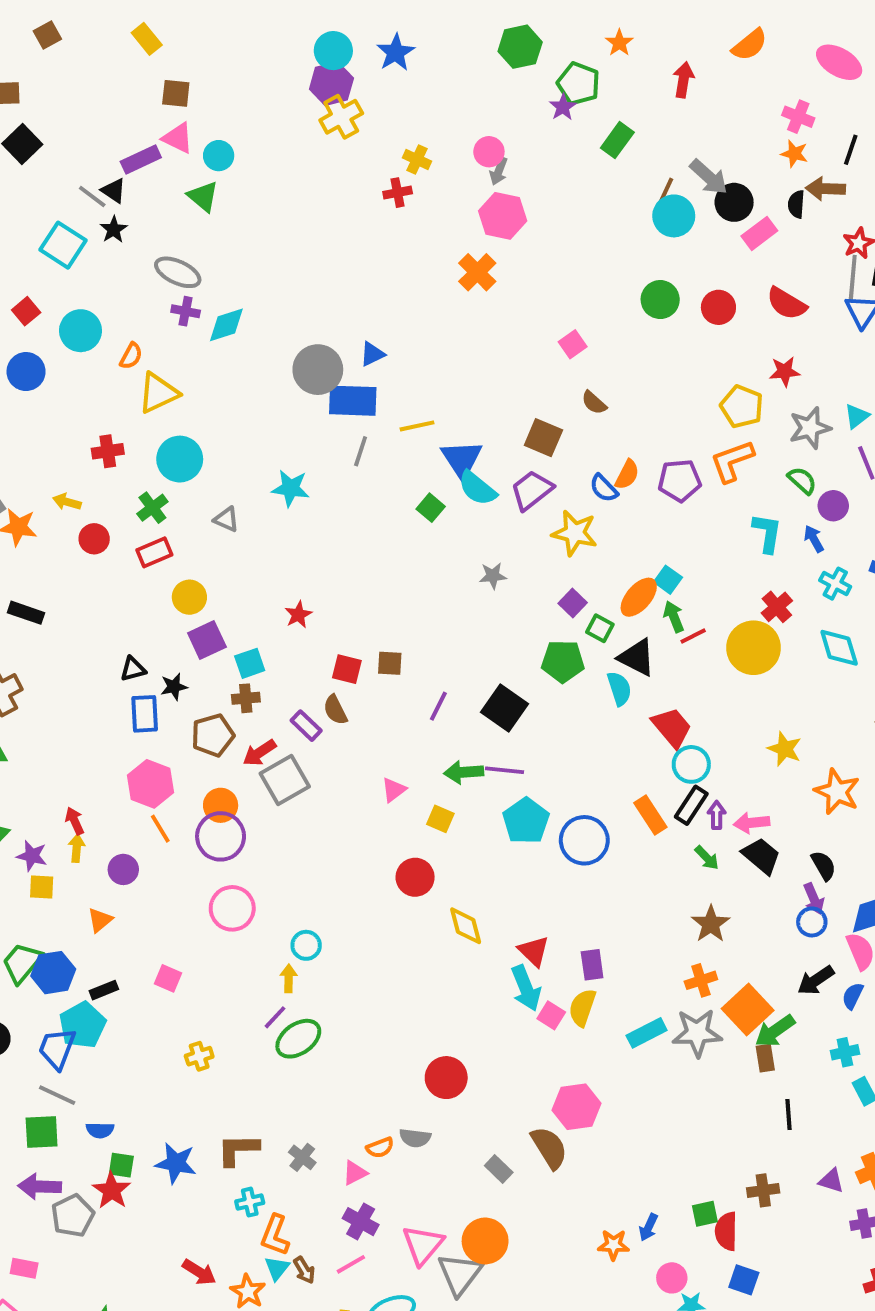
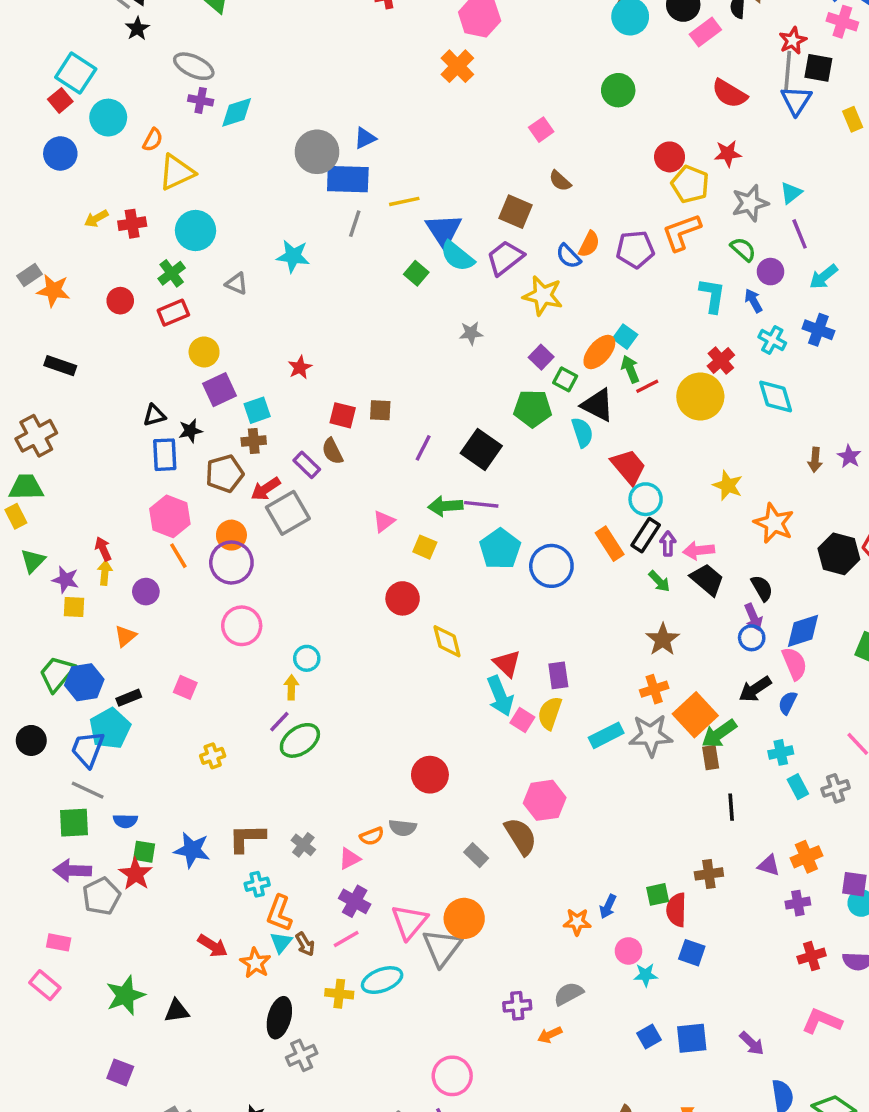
cyan square: (63, 245) -> (76, 73), moved
red circle: (718, 307) -> (670, 157), moved
yellow arrow: (67, 502) -> (96, 219), moved, turned -45

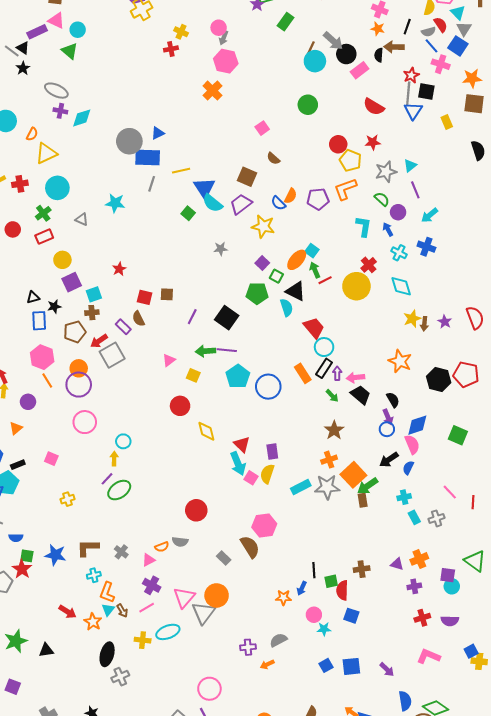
yellow star: (728, 485) -> (412, 319), moved, turned 30
black line: (731, 807) -> (314, 570), moved

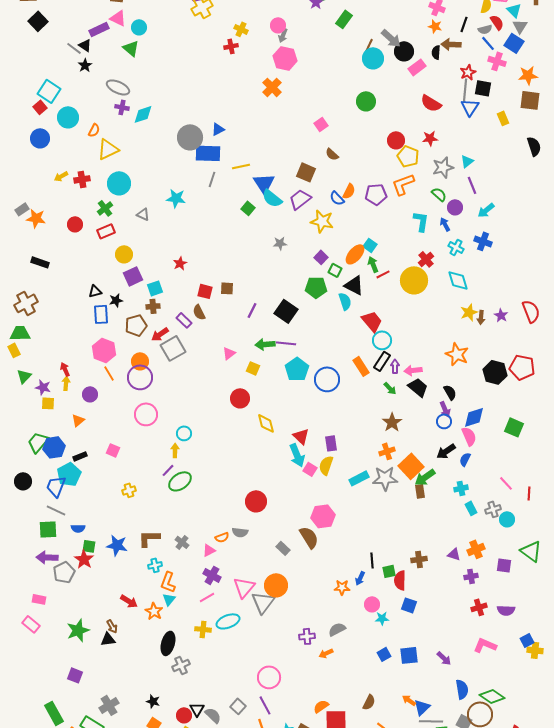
cyan circle: (452, 586) -> (507, 519), moved
brown arrow: (122, 611) -> (112, 626), moved

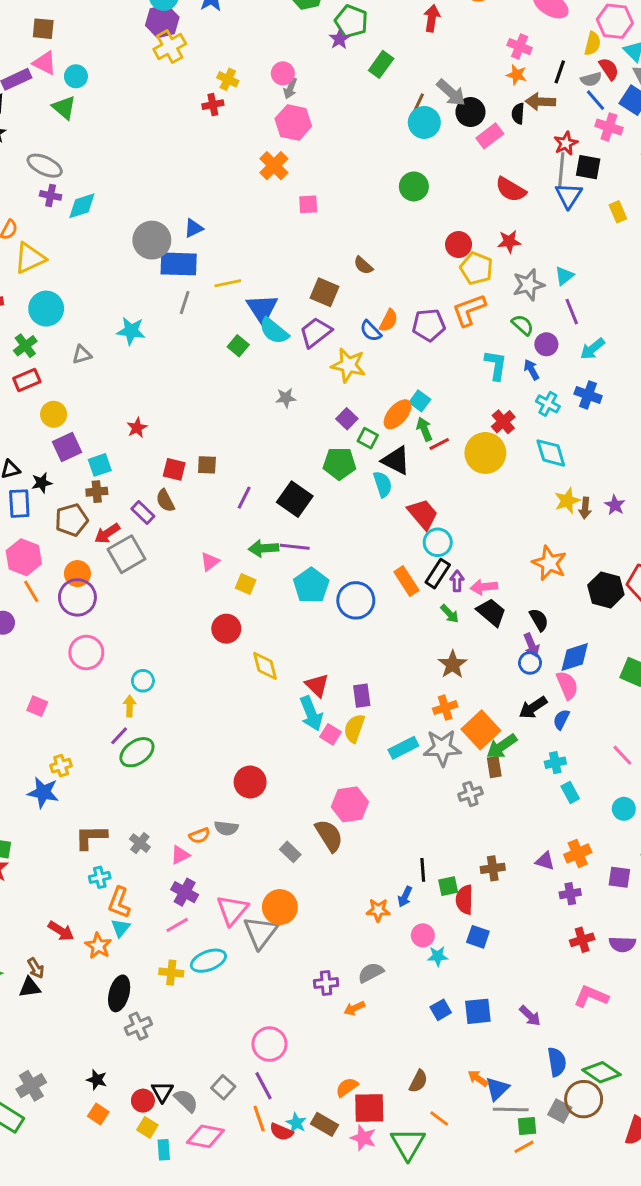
pink square: (321, 124) -> (308, 204), moved, turned 32
gray triangle: (143, 214) -> (82, 355), turned -40
gray cross: (493, 509) -> (470, 794), moved
blue star: (117, 545) -> (43, 792), moved

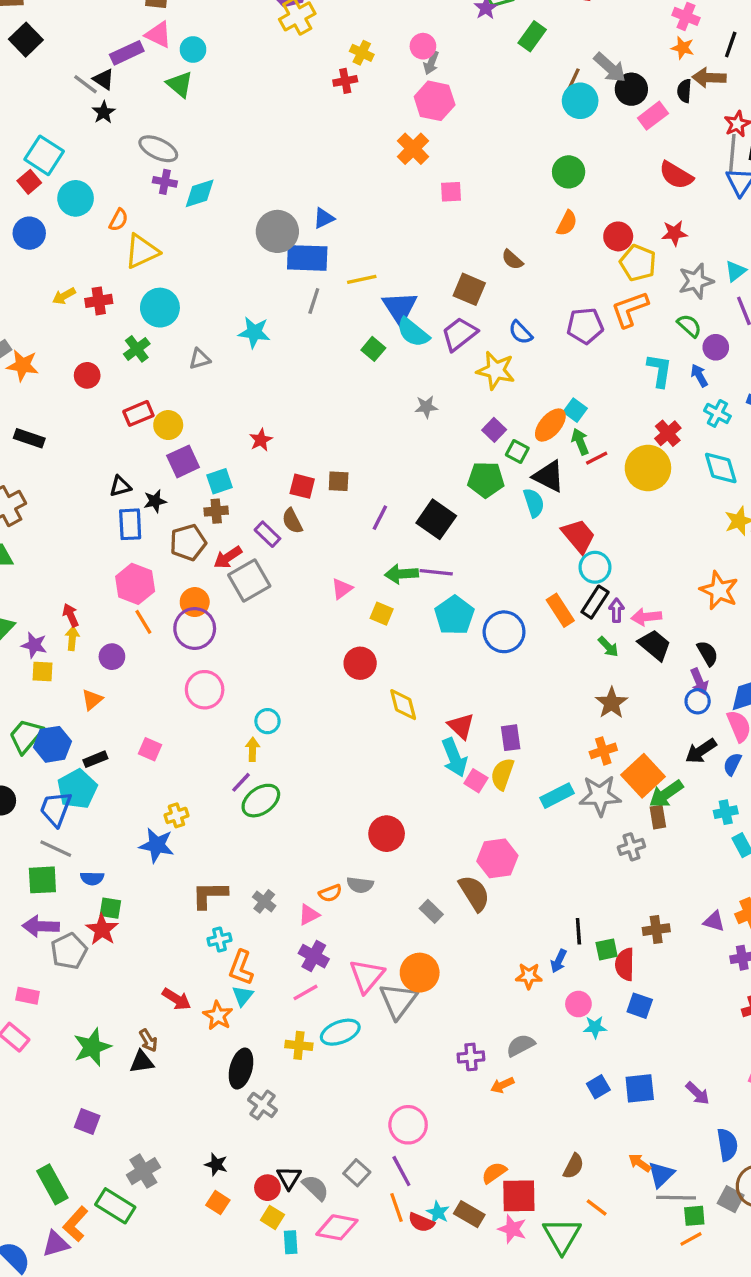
orange semicircle: (389, 320) -> (567, 223), moved
red rectangle: (27, 380) -> (138, 413), moved
gray cross: (138, 1026) -> (262, 1105), turned -30

